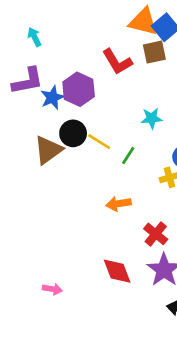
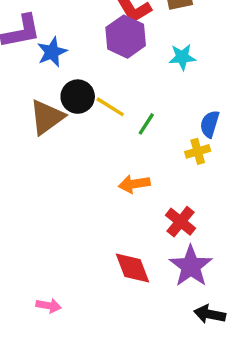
purple hexagon: (79, 89) -> (126, 37), moved
cyan star: (152, 118) -> (182, 57), moved
pink arrow: (52, 289) -> (49, 306), moved

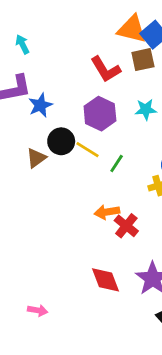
purple hexagon: (126, 37) -> (100, 114), moved
brown triangle: (47, 117) -> (36, 158), size x0.7
red cross: (181, 222) -> (126, 226), moved

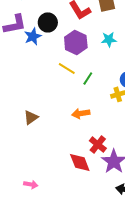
black circle: (61, 141) -> (48, 22), moved
brown triangle: (36, 158) -> (31, 117), moved
red cross: (126, 226) -> (98, 144), moved

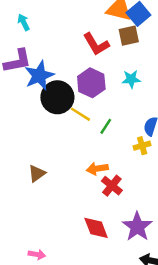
black circle: (48, 22) -> (57, 97), moved, size x1.4
blue star: (33, 36) -> (39, 76), size x1.4
red cross: (98, 144) -> (112, 186), moved

